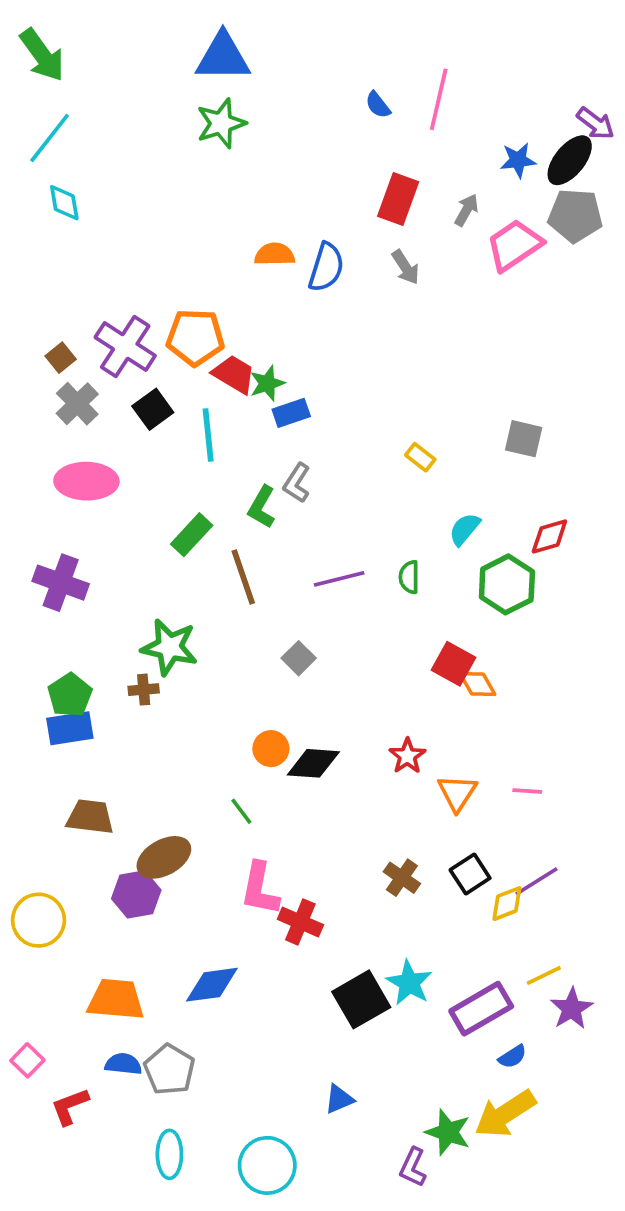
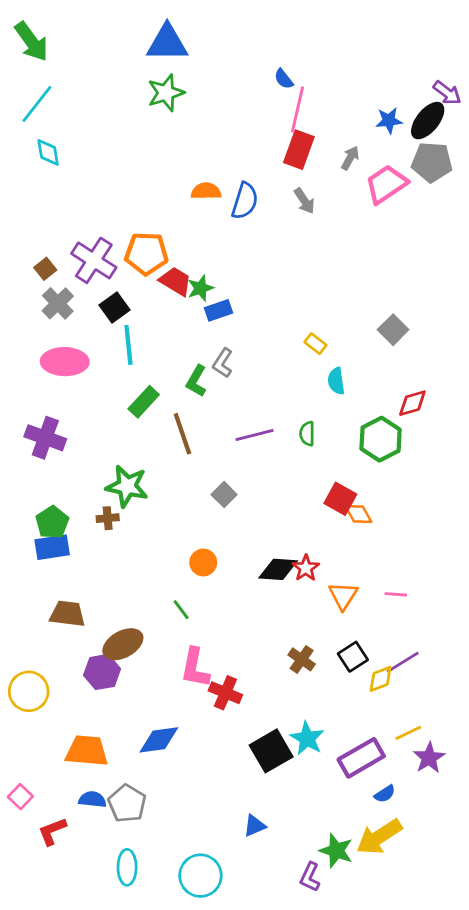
pink line: (439, 99) -> (297, 109), moved
cyan line: (208, 435) -> (128, 345), moved
gray square: (524, 439) -> (393, 330), turned 32
cyan semicircle: (465, 529) -> (336, 381), moved, turned -48
black diamond: (313, 763) -> (278, 569), moved

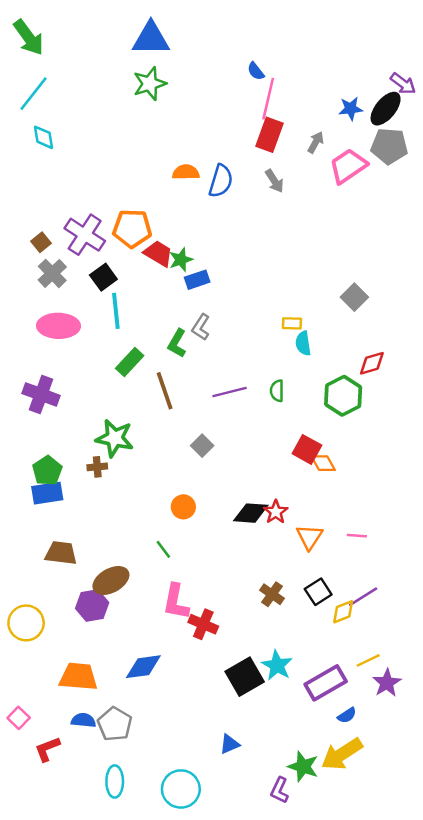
yellow rectangle: (315, 344) -> (292, 323), moved, turned -36

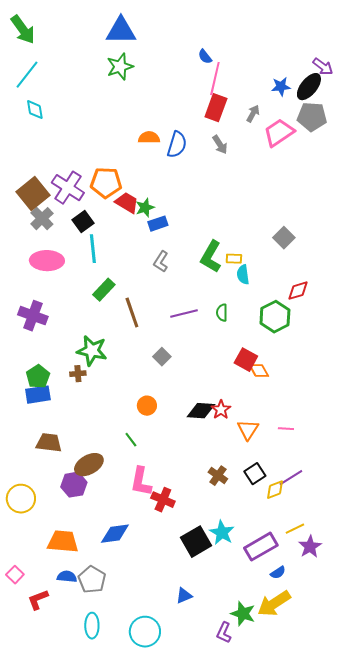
brown square: (41, 242) -> (33, 194), size x2.0
green L-shape: (177, 343) -> (211, 257), moved, size x1.4

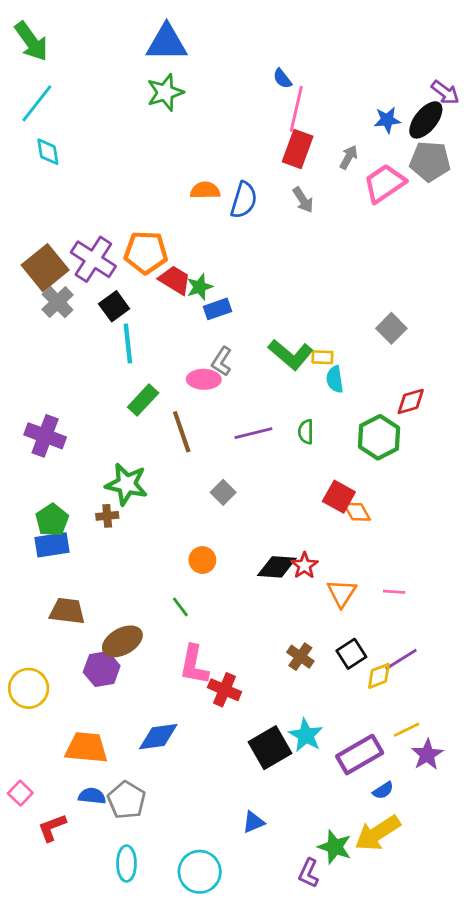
green L-shape: (211, 257) -> (291, 354), turned -80
pink ellipse: (47, 261) -> (204, 379), moved, size x0.7

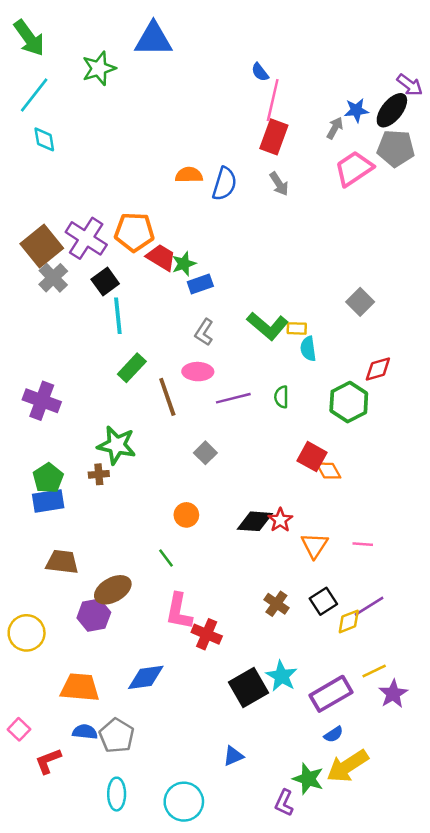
green star: (165, 92) -> (99, 68), moved
gray arrow: (349, 157) -> (335, 128), moved
pink ellipse: (204, 379) -> (198, 372), moved
blue semicircle: (383, 790) -> (334, 734), moved

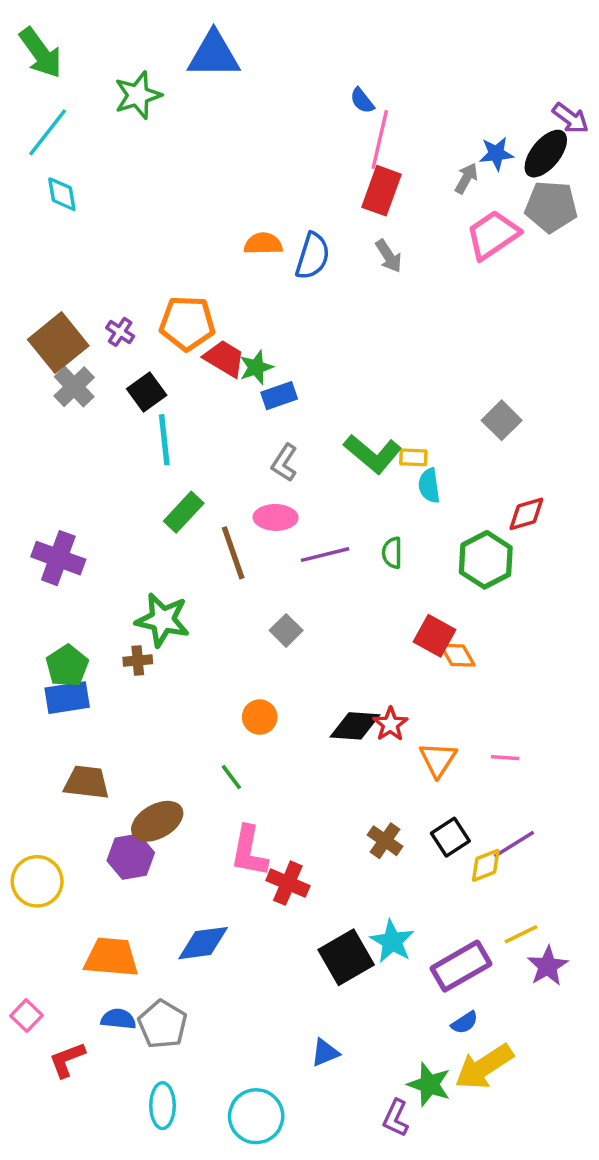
purple cross: (86, 238) -> (120, 332), size x0.5

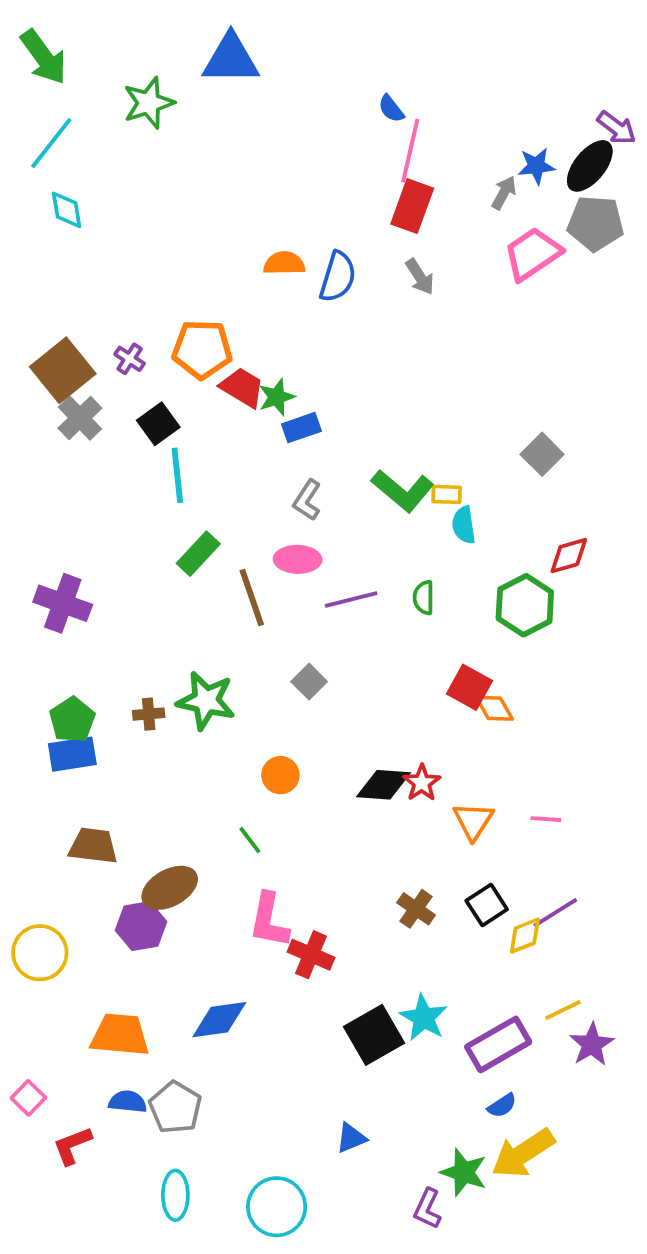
green star: (163, 620) -> (206, 701), moved

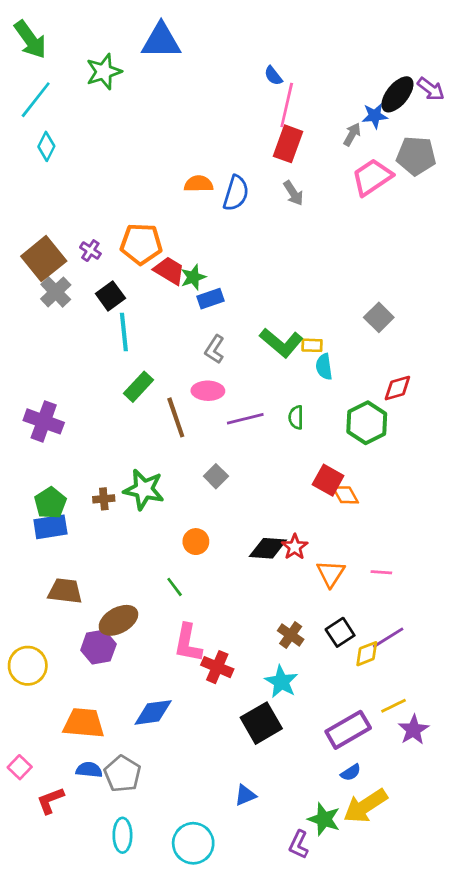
black ellipse: (590, 166) -> (397, 94), moved
cyan diamond: (67, 210) -> (46, 146), turned 36
cyan star: (424, 1018) -> (281, 682), moved

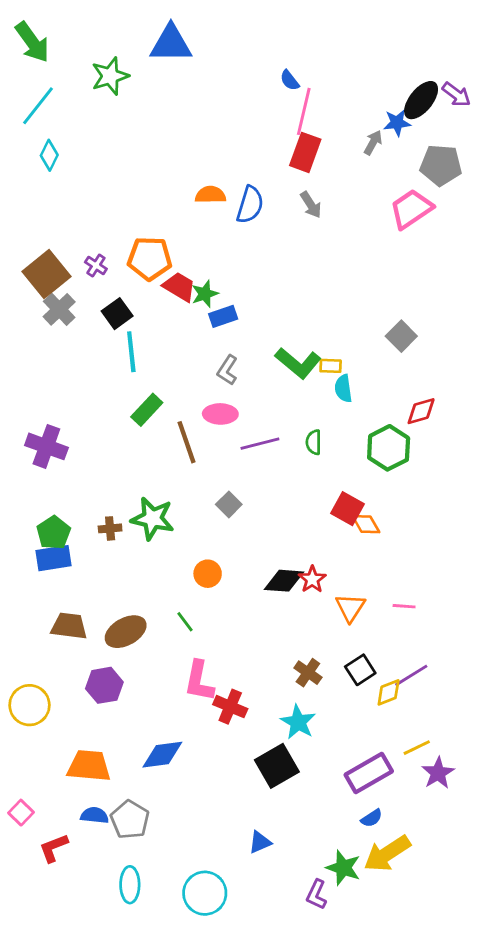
pink trapezoid: (372, 177) -> (411, 209), moved
brown ellipse: (118, 620) -> (126, 632), moved

